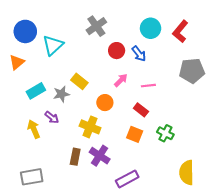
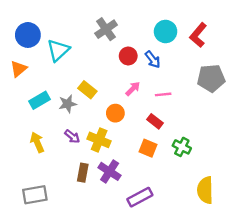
purple arrow: (52, 117) -> (72, 136), moved

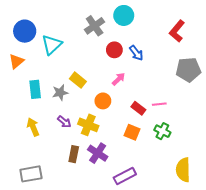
cyan circle: (166, 31) -> (124, 15), moved
pink line: (163, 94) -> (159, 104), moved
cyan rectangle: (40, 100) -> (35, 89), turned -66

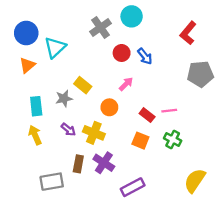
orange triangle: (16, 61) -> (27, 65), moved
cyan rectangle: (35, 89) -> (36, 106), moved
yellow semicircle: (183, 170) -> (195, 181), turned 35
gray rectangle: (31, 174) -> (52, 182), moved

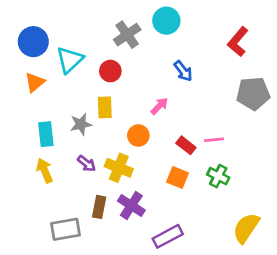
red circle: (122, 53) -> (110, 71), moved
yellow rectangle: (83, 85) -> (105, 107), turned 49

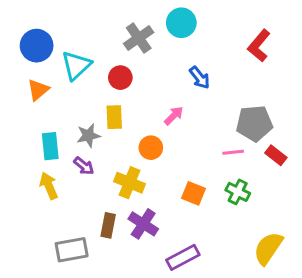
gray pentagon: (253, 93) -> (254, 123), moved
red rectangle: (186, 145) -> (276, 155), moved
purple arrow: (87, 163) -> (84, 166), moved

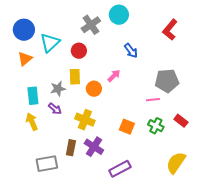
orange circle: (151, 148) -> (94, 89), moved
red rectangle: (276, 155) -> (181, 121), moved

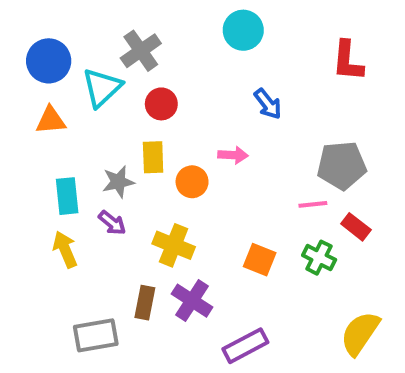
gray cross: (91, 25) -> (141, 51), moved
red L-shape: (170, 30) -> (348, 61), turned -35
orange triangle: (25, 59) -> (51, 120), turned 35
pink arrow: (114, 76) -> (233, 155), turned 48
red rectangle: (181, 121) -> (356, 227), moved

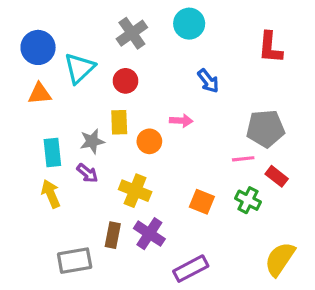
gray cross: (141, 51) -> (132, 33), moved

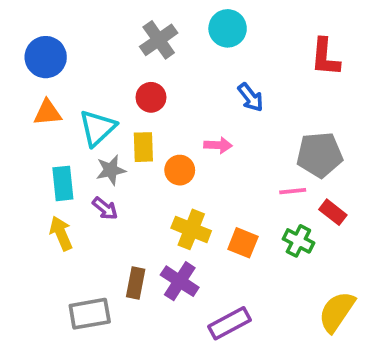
cyan triangle: (79, 68) -> (97, 128), moved
yellow cross: (135, 191) -> (191, 229), moved

